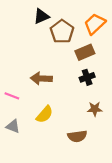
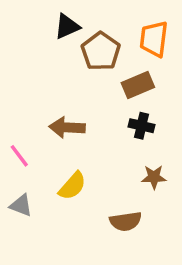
orange trapezoid: (95, 24) -> (154, 39), turned -40
black cross: (87, 77) -> (141, 126), turned 32
pink line: (12, 96) -> (19, 156), turned 32

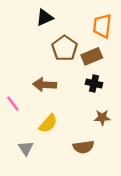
brown pentagon: (101, 51) -> (65, 48), moved
gray triangle: (21, 205) -> (26, 148), moved, turned 35

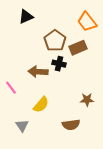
black triangle: (45, 18) -> (26, 17), moved
orange trapezoid: (102, 26) -> (87, 22), turned -45
black cross: (94, 83) -> (59, 64), moved

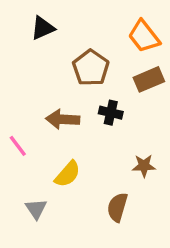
brown rectangle: (78, 48) -> (149, 79), moved
black cross: (59, 64) -> (111, 113), moved
brown semicircle: (71, 125) -> (117, 207), turned 114

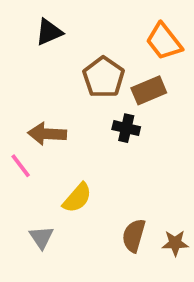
brown rectangle: (149, 79) -> (149, 90), moved
brown arrow: (63, 119) -> (47, 134), moved
brown star: (144, 166) -> (175, 243), moved

